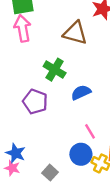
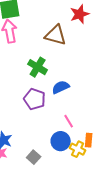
purple pentagon: (35, 102) -> (35, 99), moved

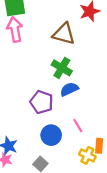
green cross: (38, 67) -> (62, 68), moved
blue circle: (61, 141) -> (51, 135), moved

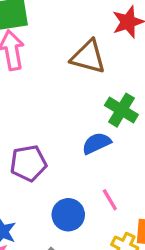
green cross: (62, 68) -> (121, 110), moved
purple pentagon: (42, 102) -> (28, 163), moved, turned -30

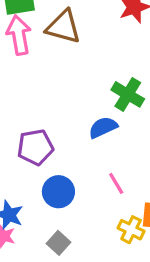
brown triangle: (88, 57) -> (63, 27), moved
blue circle: (68, 215) -> (58, 192), moved

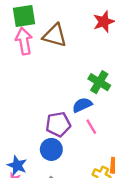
purple pentagon: (35, 147) -> (58, 124), moved
pink line: (116, 183) -> (91, 127), moved

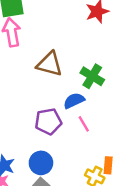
brown triangle: (55, 35) -> (50, 64), moved
blue circle: (51, 149) -> (41, 163), moved

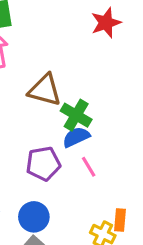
green cross: (92, 76) -> (76, 115), moved

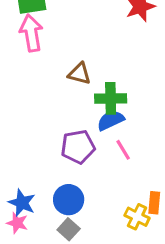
brown triangle: (45, 90) -> (79, 74), size x0.7
green cross: (76, 115) -> (111, 98), turned -32

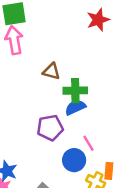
pink line: (123, 150) -> (88, 143), moved
blue circle: (69, 200) -> (74, 160), moved

